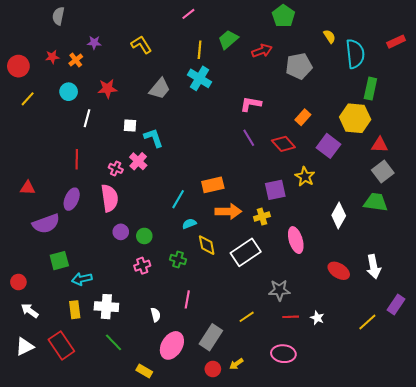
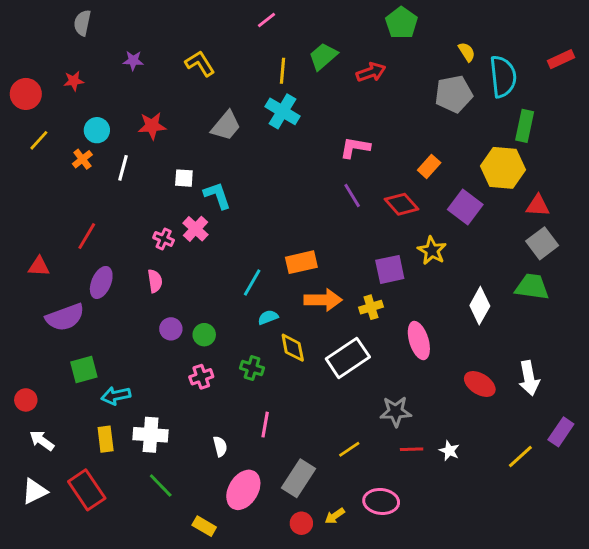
orange cross: (76, 60) -> (82, 159), moved
gray pentagon: (299, 66) -> (454, 94), moved
red line: (77, 159) -> (87, 236), moved, turned 30
pink semicircle: (109, 198) -> (155, 281), size x0.6
pink ellipse: (283, 354) -> (381, 501), moved

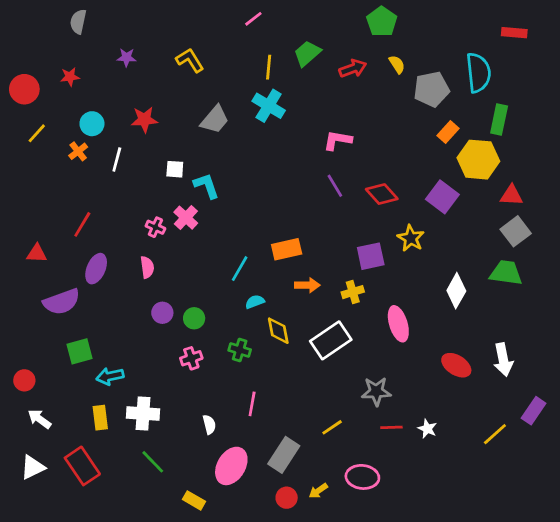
yellow semicircle: (467, 52) -> (397, 64), moved
red rectangle: (561, 59) -> (514, 33), moved, turned 30
orange rectangle: (429, 166) -> (448, 132), moved
orange arrow: (323, 300) -> (307, 285), size x0.7

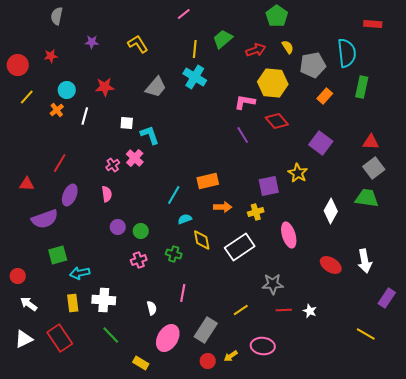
yellow hexagon: (478, 160) -> (273, 83), moved
red diamond: (382, 194) -> (277, 121), moved
pink cross: (155, 227) -> (113, 165), turned 32
yellow line: (495, 434) -> (366, 334), moved, turned 72

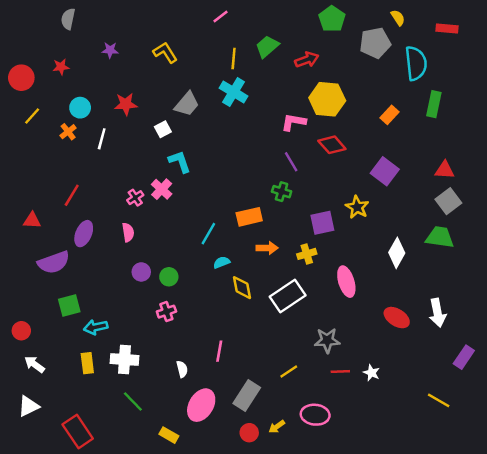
yellow semicircle: (288, 47) -> (398, 18), moved
gray pentagon: (313, 65) -> (375, 43), moved
white square: (127, 123) -> (163, 129), moved, turned -32
green cross: (174, 254) -> (282, 192), moved
red rectangle: (60, 338) -> (78, 431), moved

